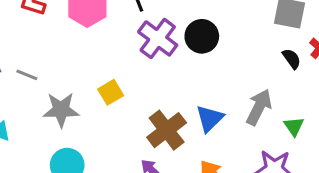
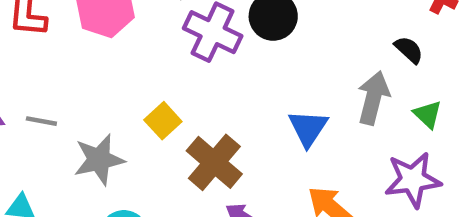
black semicircle: (292, 59) -> (409, 50), moved
brown cross: (167, 130) -> (214, 162), moved

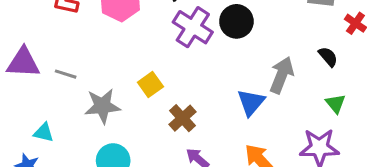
gray arrow: (373, 98) -> (282, 75), moved
brown cross: (214, 162) -> (183, 118), size x0.7

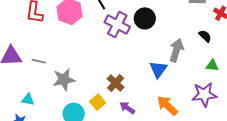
yellow square: (150, 85) -> (98, 102), moved
green triangle: (335, 103) -> (212, 65), turned -40

